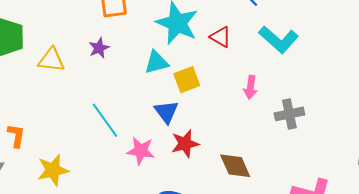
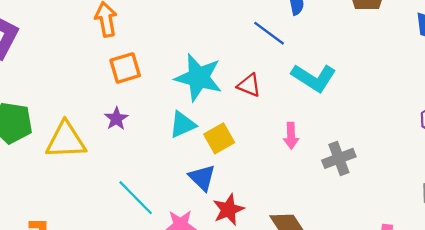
yellow triangle: (51, 60) -> (66, 140), size x1.4

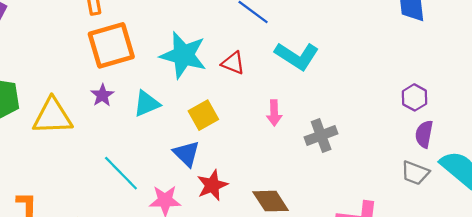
orange square: (125, 68) -> (111, 45), size x1.5
cyan triangle: (183, 125) -> (147, 104), moved

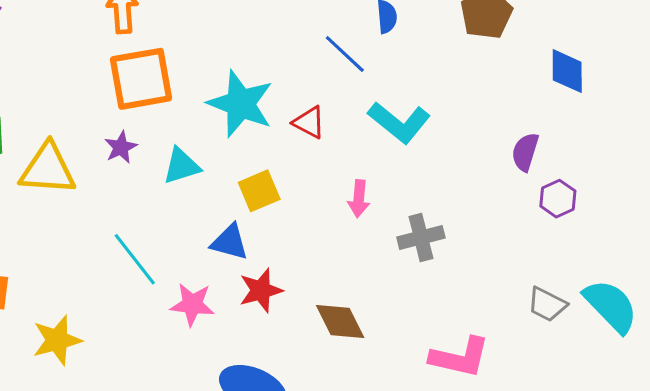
purple semicircle: (424, 134) -> (525, 152), moved
blue triangle: (187, 154) -> (230, 242), turned -36

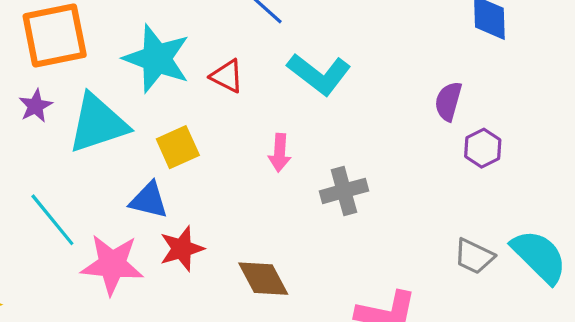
cyan triangle: (181, 166) -> (98, 124), size x1.6
pink star: (192, 304) -> (112, 265), size x1.4

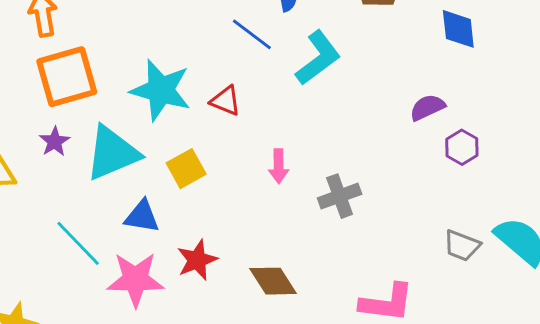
cyan L-shape: (319, 74) -> (318, 58), moved, turned -70
purple semicircle: (448, 101) -> (427, 107), turned 54
blue triangle: (149, 200) -> (142, 216), moved

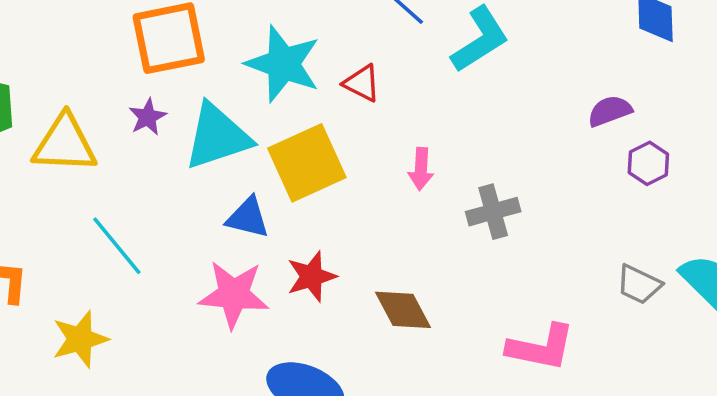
yellow square: (186, 169) -> (307, 163), size x1.6
cyan line: (78, 243) -> (117, 246), moved

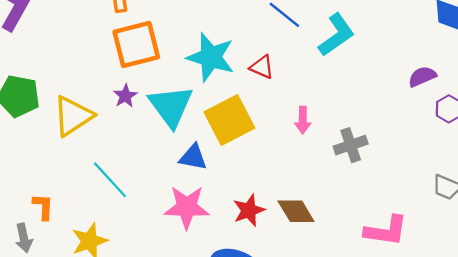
cyan triangle: (217, 137) -> (171, 106), turned -45
yellow triangle: (65, 144) -> (73, 116), turned -33
red star: (311, 277) -> (249, 210), moved

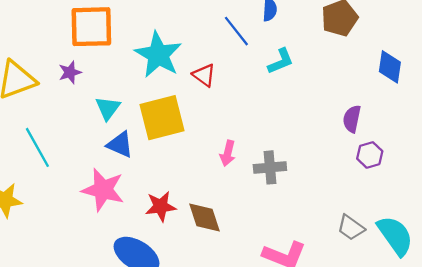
cyan L-shape: (336, 35) -> (281, 61), size x0.7
purple semicircle: (422, 77) -> (352, 119), turned -68
cyan triangle: (171, 106) -> (108, 108), moved, size x0.6
pink arrow: (303, 120) -> (228, 153), moved

